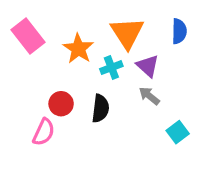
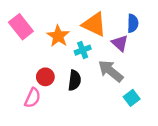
orange triangle: (127, 33) -> (94, 24), turned -32
purple triangle: (148, 66) -> (120, 43), moved
gray arrow: (149, 96) -> (111, 71), size x1.6

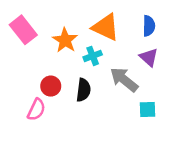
purple triangle: (120, 43) -> (149, 57), moved
cyan square: (132, 98) -> (148, 110), turned 35

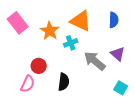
purple triangle: (149, 57) -> (118, 54), moved
black semicircle: (83, 90) -> (64, 82), moved
cyan square: (148, 110) -> (121, 88), moved, turned 32

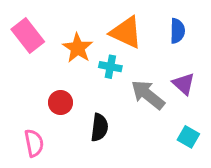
cyan cross: (71, 43) -> (110, 67), turned 32
pink semicircle: (28, 84) -> (34, 143), moved, turned -36

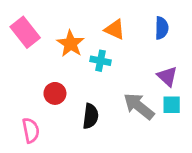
orange triangle: (126, 32) -> (115, 29), size x0.7
gray arrow: (148, 95) -> (139, 106), moved
cyan square: (188, 137) -> (172, 105), moved, turned -30

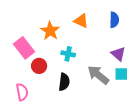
pink rectangle: (25, 32) -> (24, 48), moved
cyan cross: (100, 61) -> (68, 54), moved

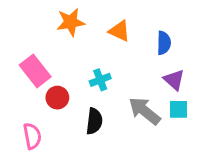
blue semicircle: (114, 20) -> (164, 43), moved
orange star: (50, 31) -> (71, 22), moved, turned 30
cyan cross: (68, 54) -> (100, 80), turned -32

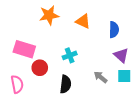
pink rectangle: (35, 71) -> (24, 49), turned -35
gray arrow: (145, 111) -> (101, 77), size x0.6
pink semicircle: (32, 136) -> (17, 84), moved

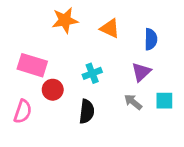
purple triangle: (121, 55) -> (141, 72), moved, turned 35
pink semicircle: (17, 84) -> (23, 111), turned 30

